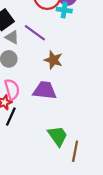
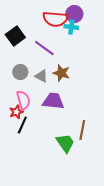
gray triangle: (12, 37) -> (41, 76), moved
brown line: (75, 151) -> (82, 130), moved

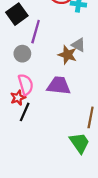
purple line: (44, 48) -> (36, 32), moved, turned 70
gray triangle: (41, 76) -> (78, 45), moved
green trapezoid: (65, 143) -> (80, 143), moved

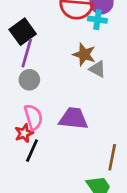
purple line: (36, 32) -> (27, 53), moved
brown star: (67, 55) -> (84, 54), moved

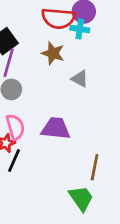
brown star: (84, 54) -> (53, 53), moved

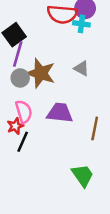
brown star: (53, 53) -> (41, 73), moved, size x1.4
brown line: (95, 167) -> (95, 128), moved

